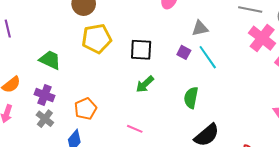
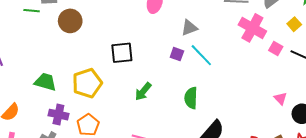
yellow pentagon: (97, 39) -> (87, 83), moved
black square: (141, 50) -> (122, 53), moved
purple cross: (45, 95) -> (58, 115), moved

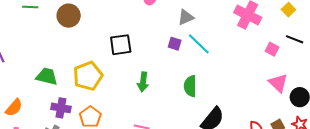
pink square: (276, 48) -> (272, 49), moved
green arrow: (143, 92) -> (143, 82), turned -30
pink triangle: (281, 98) -> (278, 83), size x1.5

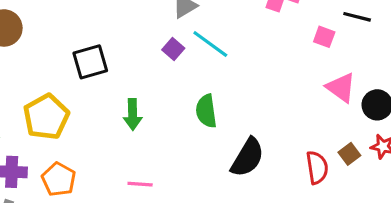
purple square: (175, 44) -> (173, 49), turned 32

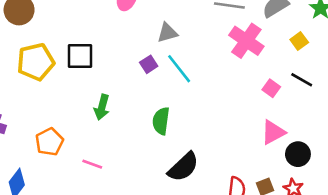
pink triangle: (341, 88) -> (273, 132), turned 40
yellow pentagon: (46, 117) -> (36, 62), moved
orange pentagon: (59, 179) -> (49, 142), moved

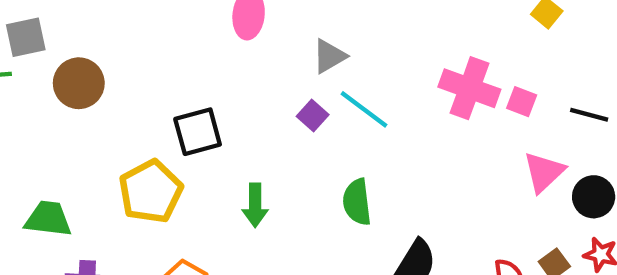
pink cross: (246, 41) -> (469, 88), moved
yellow pentagon: (36, 62) -> (151, 192), moved
black line: (302, 80) -> (589, 115), moved

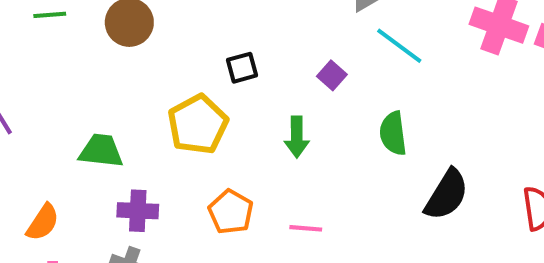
purple square: (313, 115) -> (332, 75), moved
black square: (198, 132) -> (242, 68), size x0.7

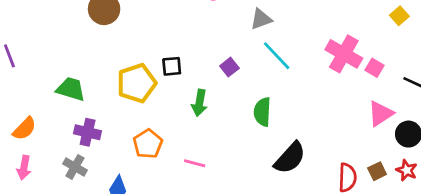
black square: (242, 68) -> (172, 66), moved

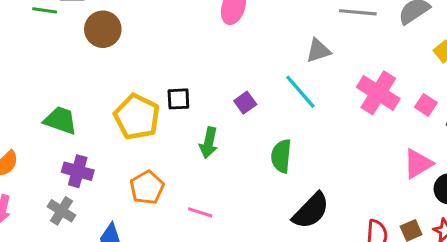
gray triangle: (261, 19) -> (318, 51), moved
pink square: (374, 68) -> (426, 105), moved
yellow pentagon: (137, 83) -> (137, 117), turned -30

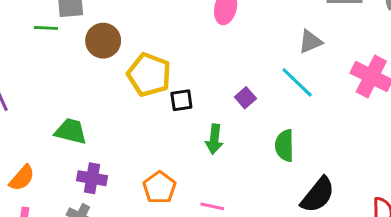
yellow pentagon: (137, 117) -> (149, 75), moved

